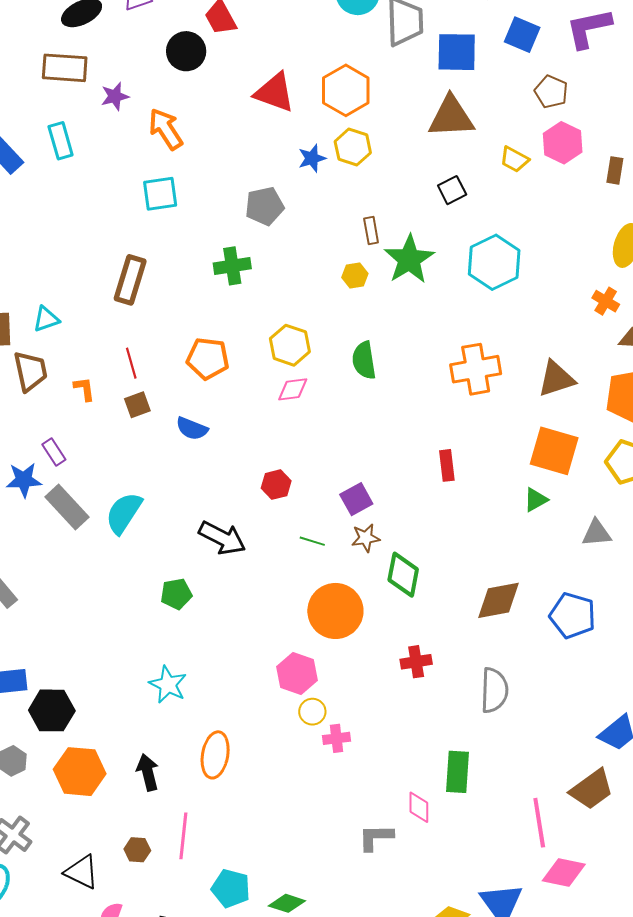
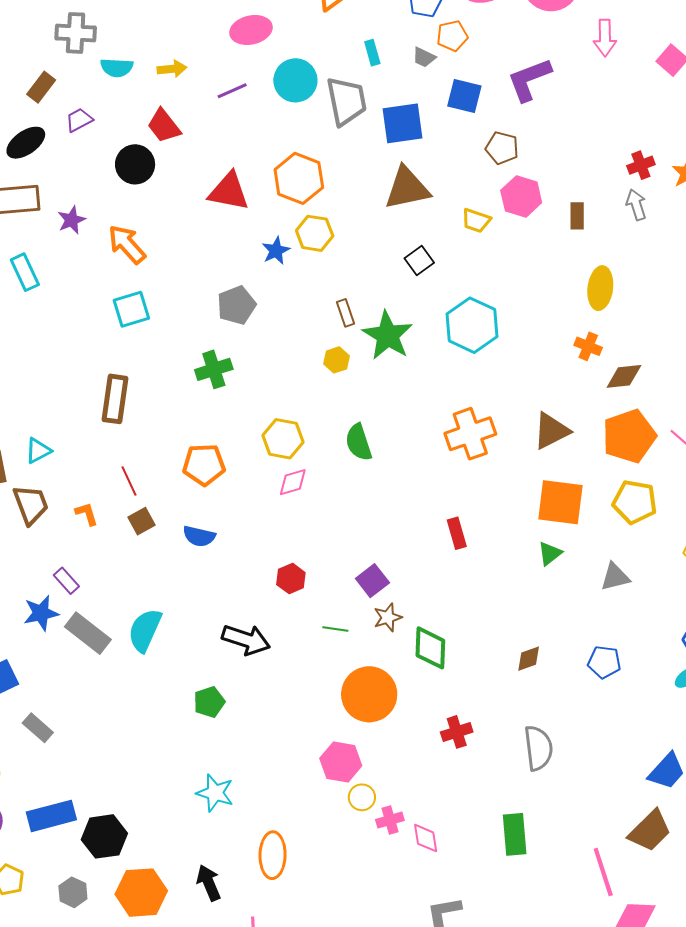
brown diamond: (499, 600) -> (529, 659), size x0.6
blue pentagon: (573, 616) -> (604, 662), size x0.7
pink diamond: (419, 807) -> (426, 838), moved

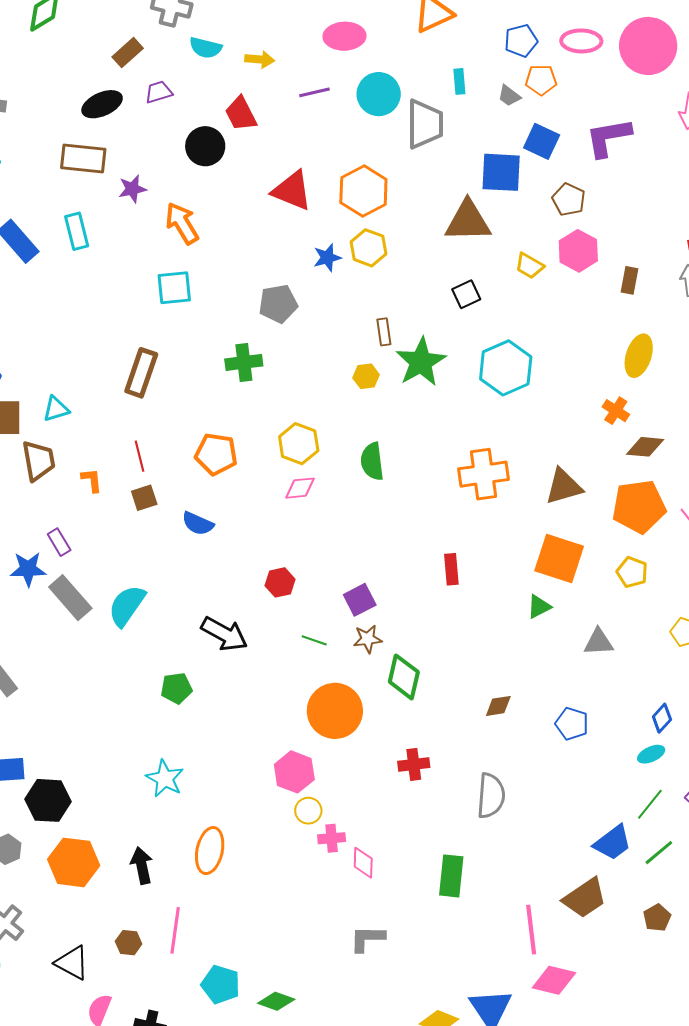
blue square: (403, 123) -> (501, 172), moved
yellow pentagon: (635, 502) -> (632, 572), size x0.7

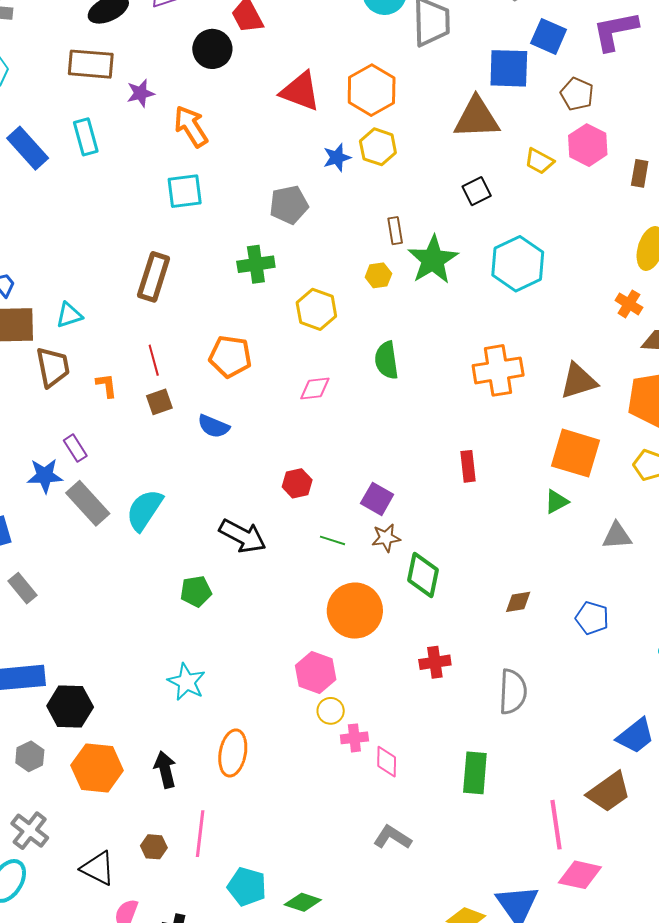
yellow hexagon: (299, 444) -> (316, 309), moved
purple square: (360, 600) -> (377, 499), turned -32
gray L-shape: (367, 939) -> (392, 837), turned 33

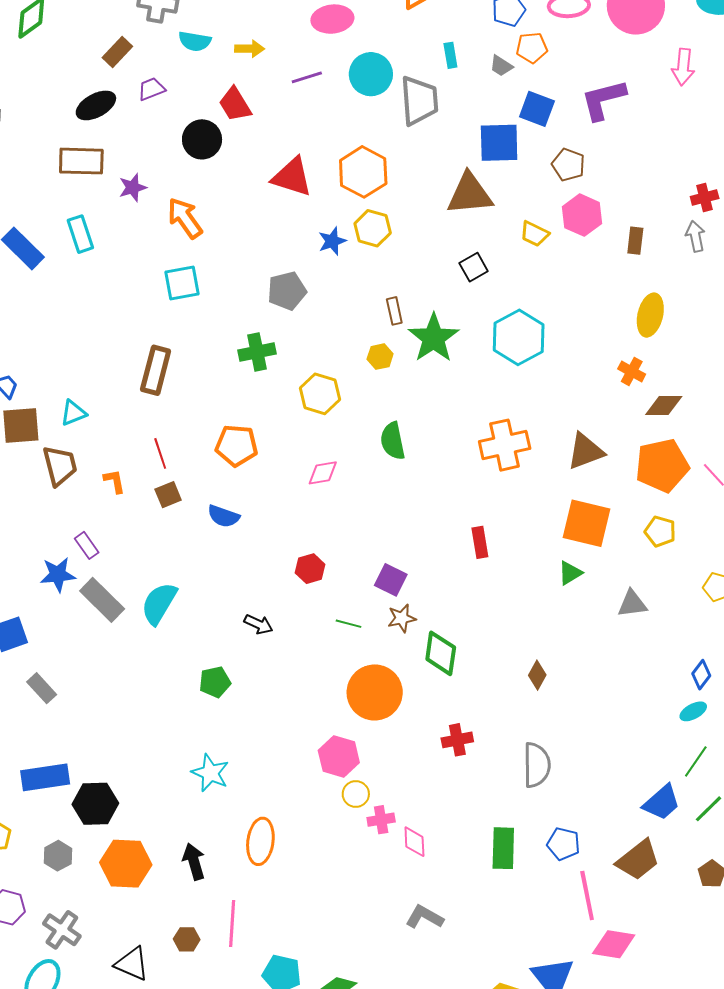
black arrow: (243, 536) -> (258, 624), size x0.6
brown diamond: (518, 602) -> (537, 675), turned -48
blue pentagon: (592, 618) -> (563, 844), moved

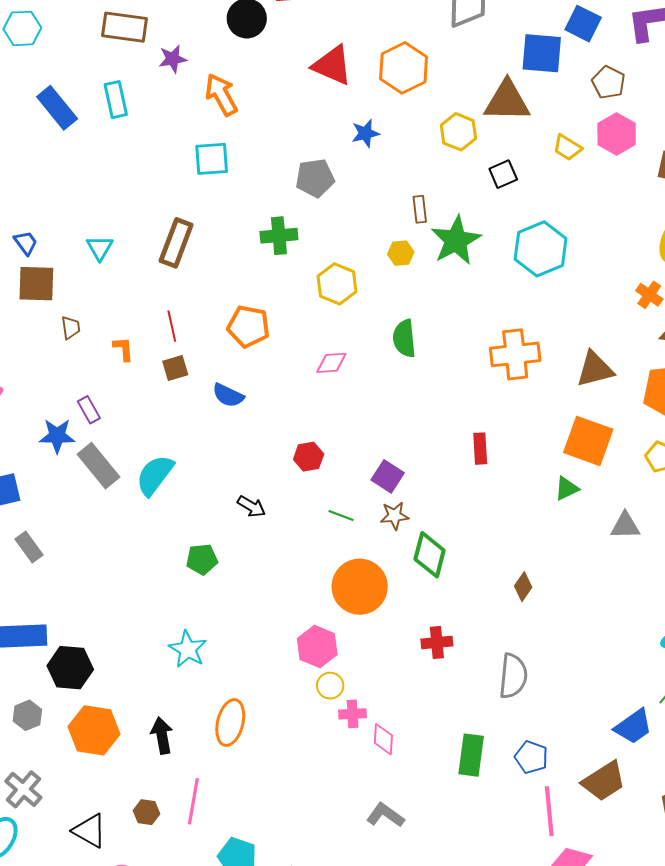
yellow hexagon: (373, 228) -> (458, 132), moved
cyan triangle: (73, 413) -> (100, 248), moved, turned -44
brown trapezoid: (60, 466) -> (71, 328), size x0.6

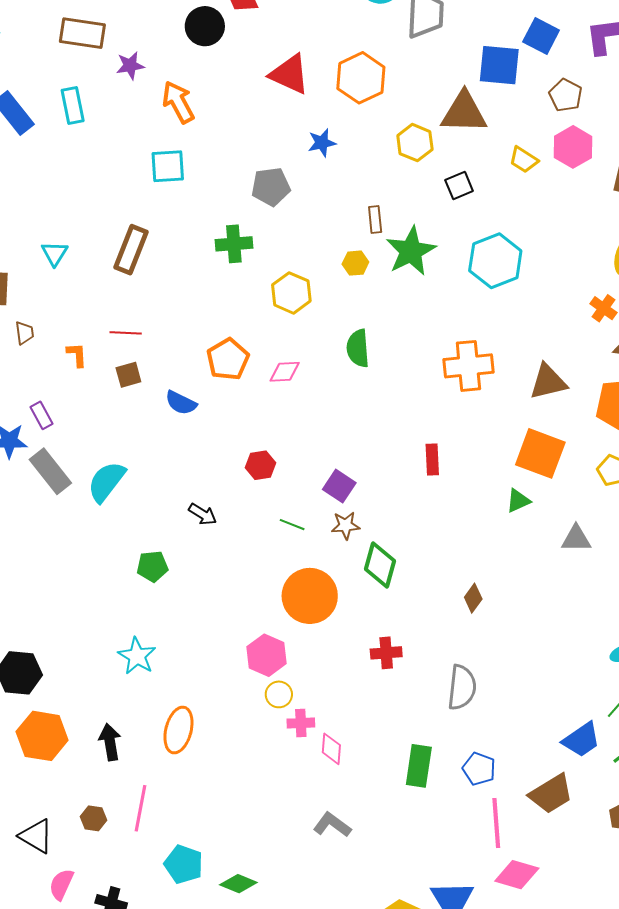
red line: (172, 326) -> (126, 333), turned -76
orange pentagon: (249, 326) -> (228, 359), moved, turned 30

